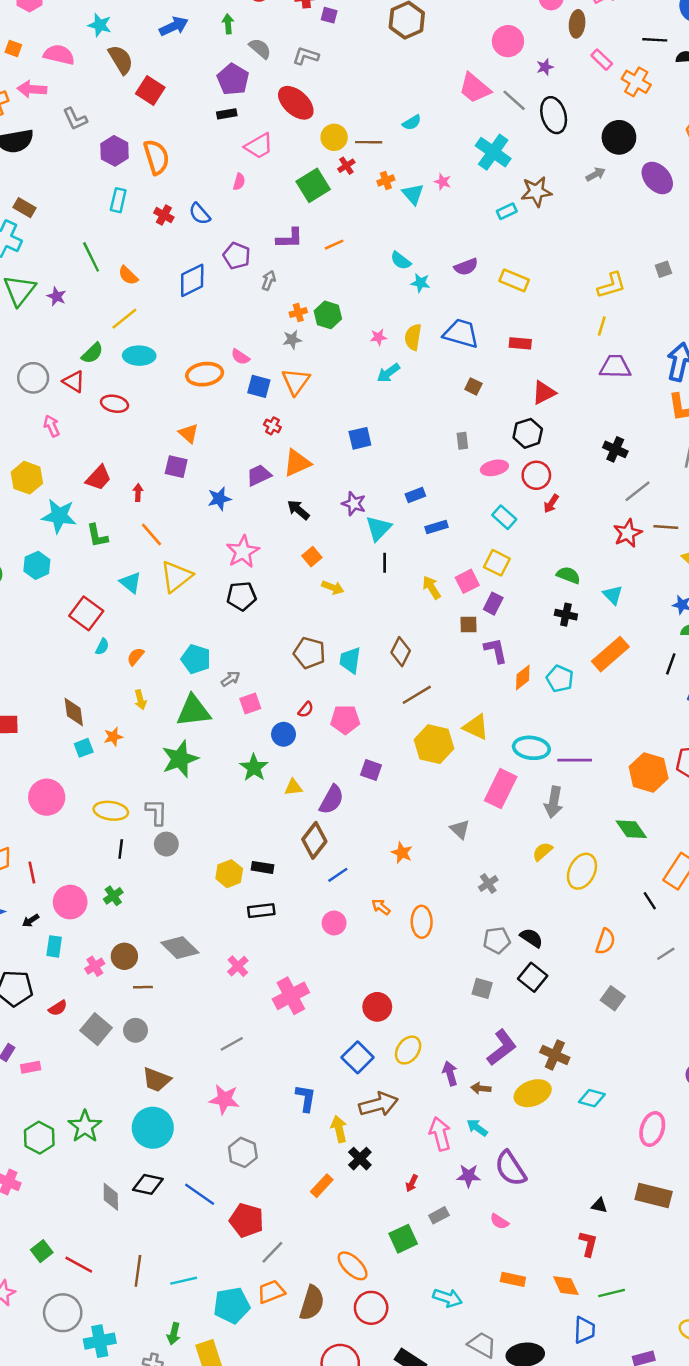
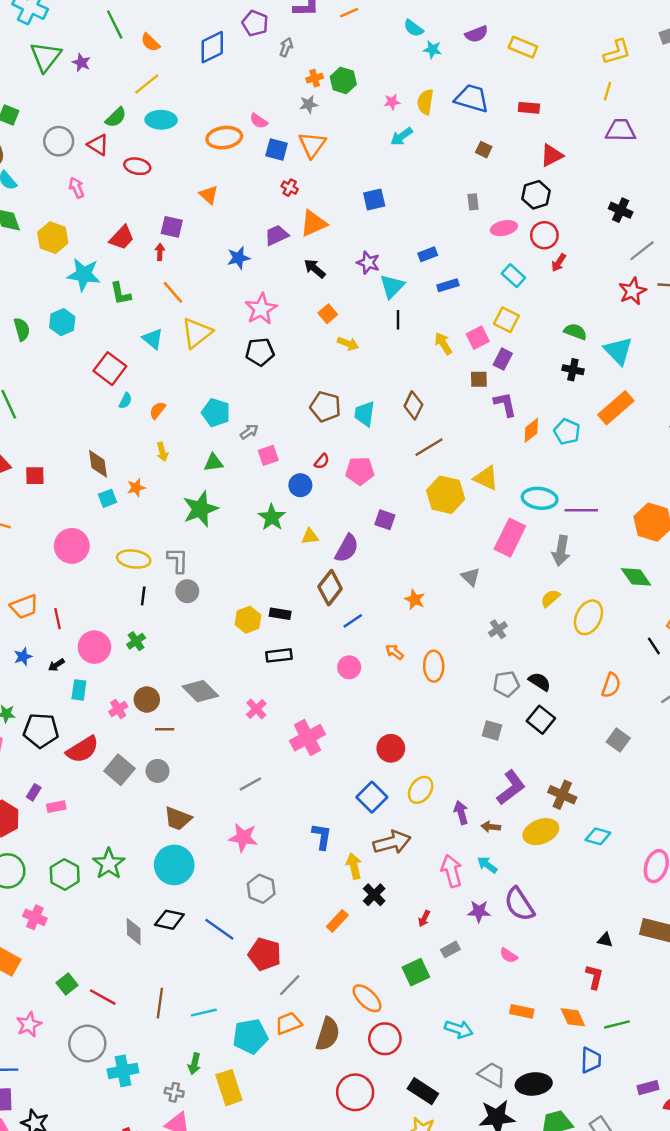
purple square: (176, 467) -> (172, 227), moved
cyan triangle: (613, 595) -> (618, 351), size x1.5
green triangle: (193, 711) -> (213, 463), size x0.6
red semicircle: (58, 1008) -> (83, 749), size x1.8

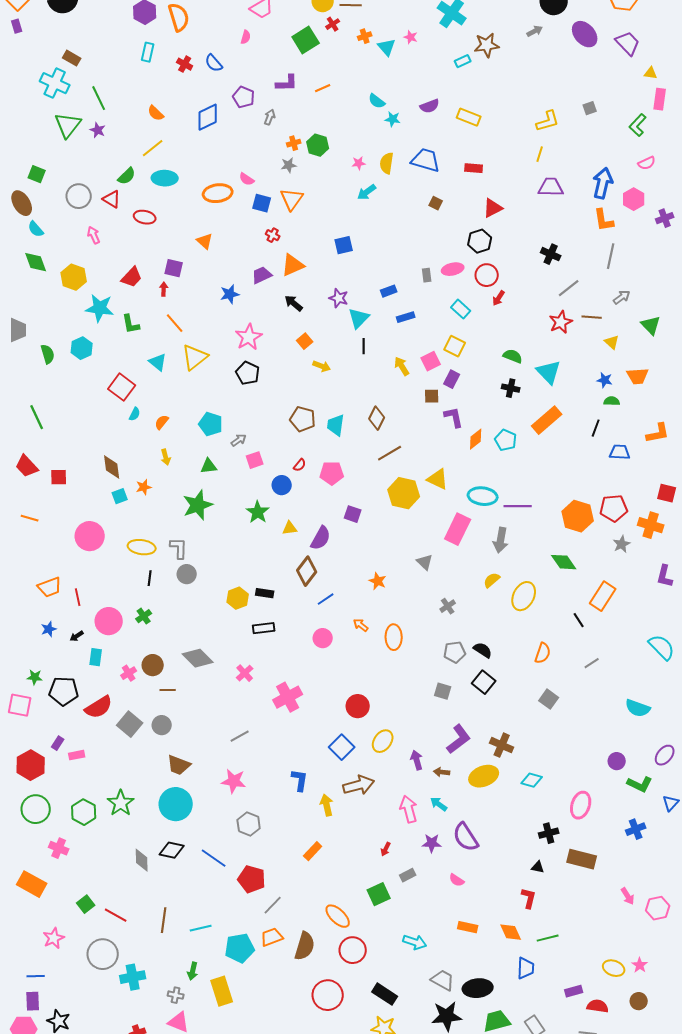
green line: (115, 25) -> (99, 98), moved
gray rectangle: (473, 202) -> (427, 275), moved
black pentagon: (260, 352) -> (248, 373), turned 30
black cross: (374, 895) -> (549, 833), moved, turned 30

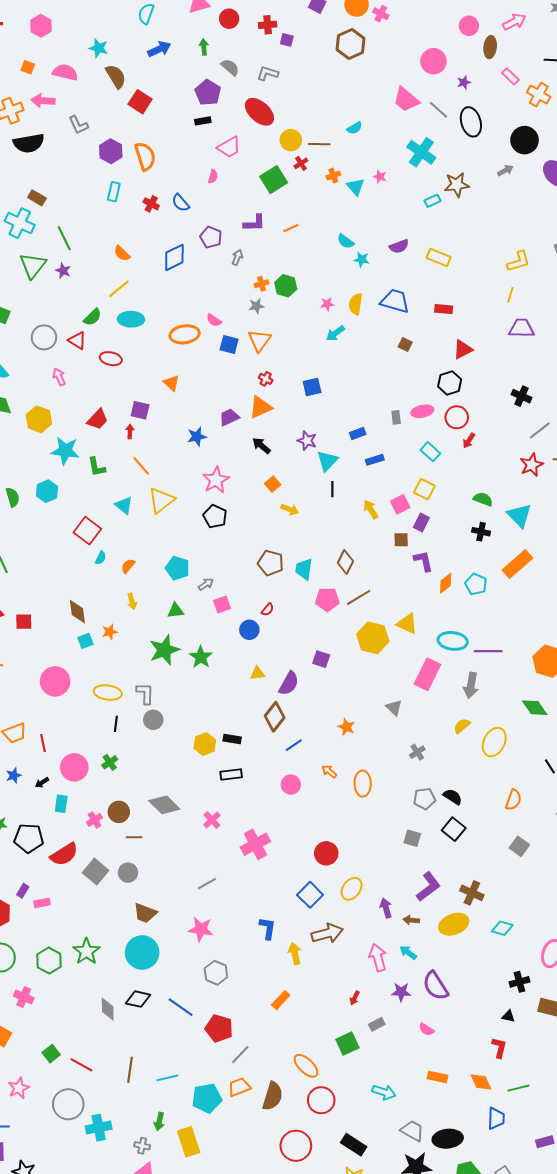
red cross: (273, 235) -> (266, 379), moved
pink pentagon: (332, 473) -> (327, 599), moved
green star: (258, 512) -> (201, 657), moved

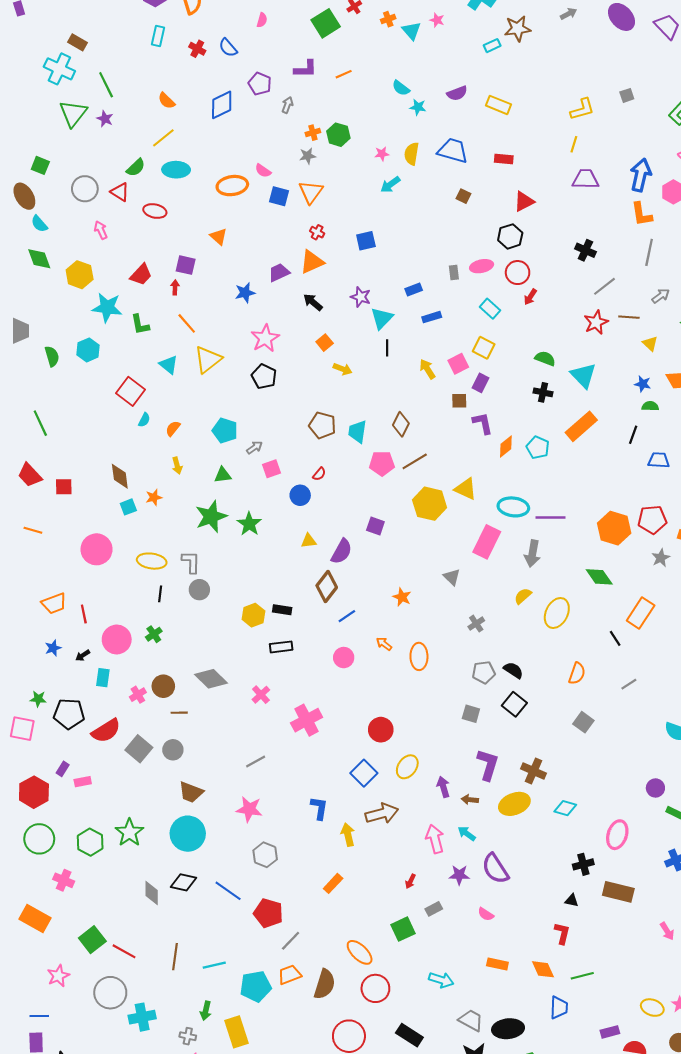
purple L-shape: (428, 887) -> (488, 765), turned -36
green square: (51, 1054) -> (92, 940), size x1.4

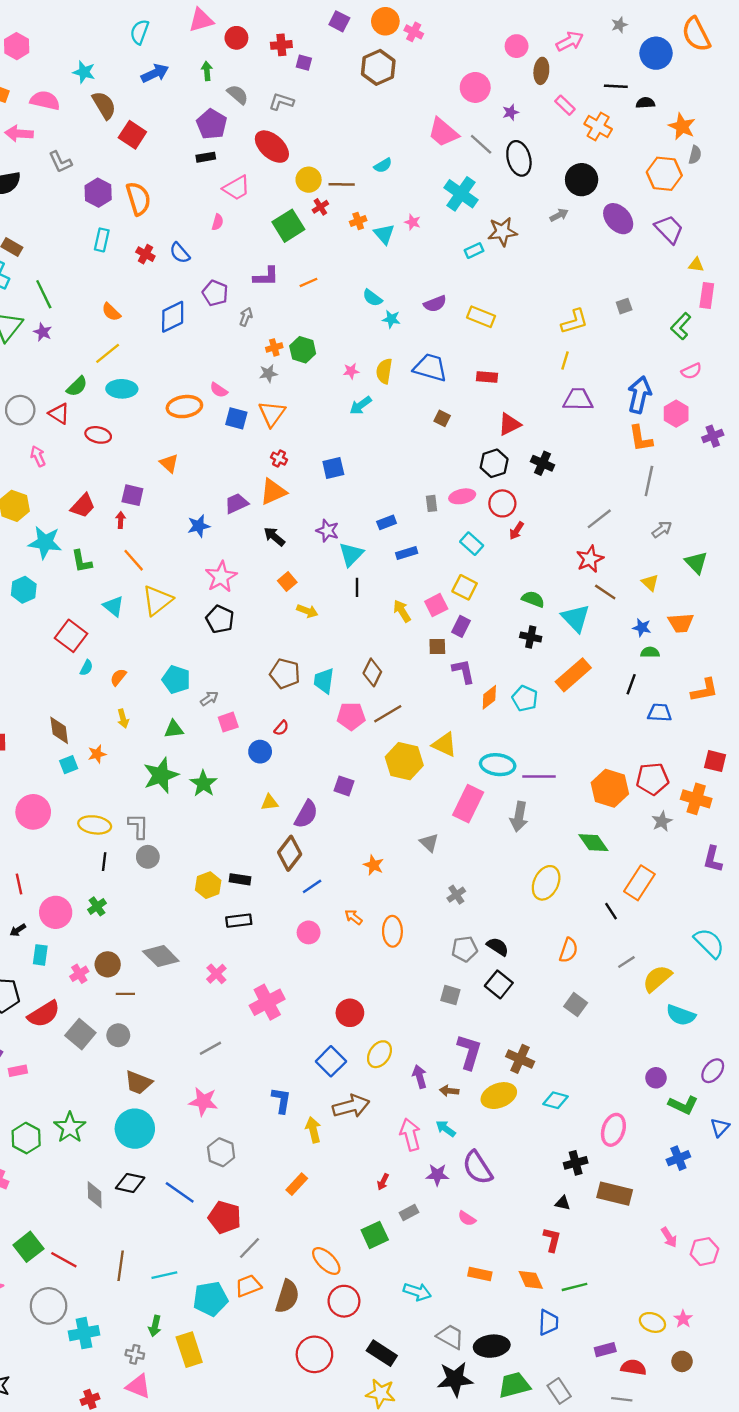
black cross: (585, 250) -> (543, 463), moved
brown line: (629, 317) -> (605, 592), moved, turned 30
yellow semicircle: (523, 596) -> (657, 979), moved, size x1.5

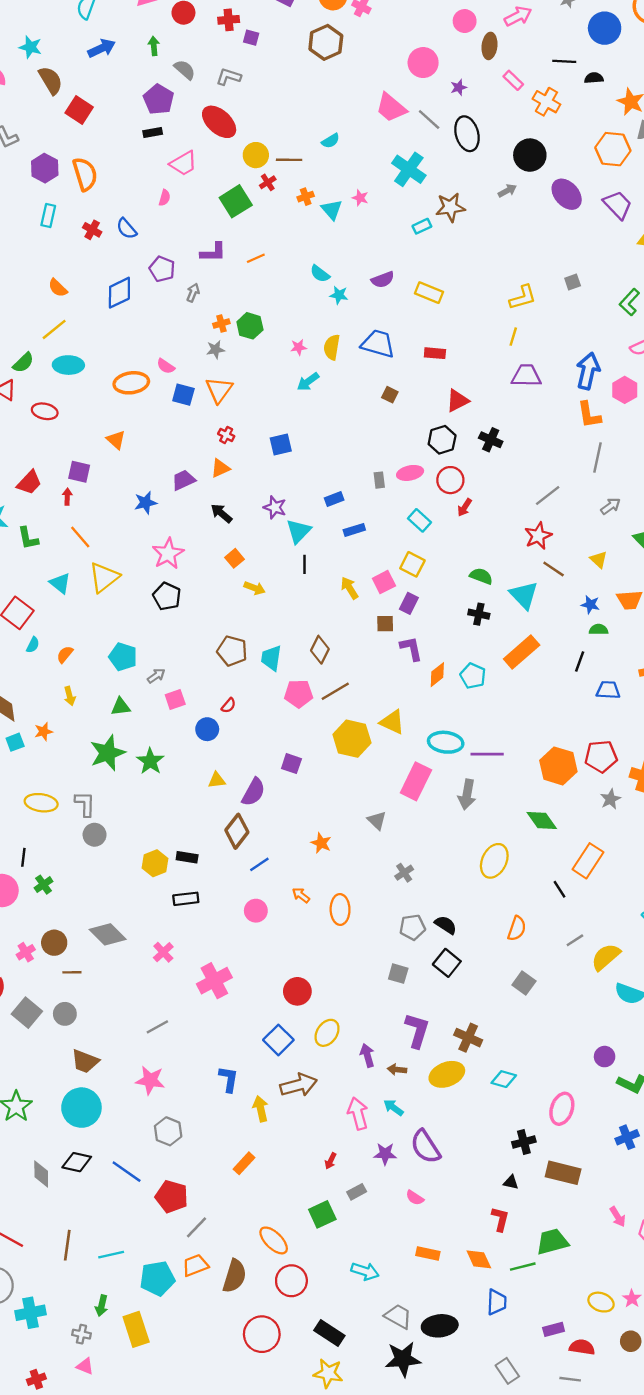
orange triangle: (273, 492) -> (220, 468), size x0.7
black line: (104, 862) -> (23, 857), moved
green trapezoid: (514, 1385) -> (552, 1242), moved
pink triangle: (138, 1386) -> (85, 1366), size x0.7

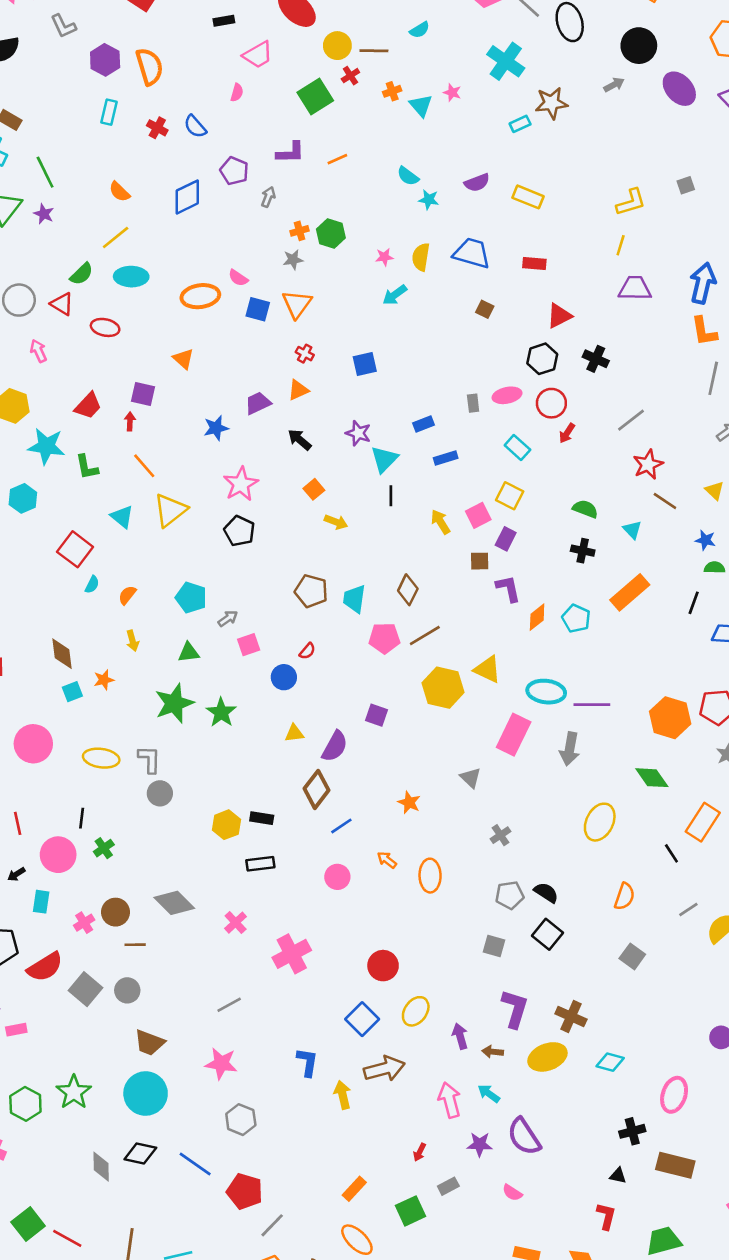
gray line: (548, 495) -> (631, 420), moved
cyan triangle: (524, 595) -> (632, 530), size x0.6
orange rectangle: (244, 1163) -> (354, 1189), moved

